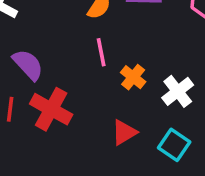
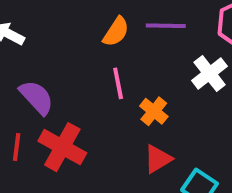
white cross: (178, 91) -> (210, 73), moved
red triangle: (124, 132) -> (158, 159), moved

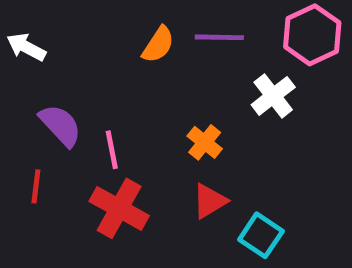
pink line: (118, 83) -> (112, 150), moved
red cross: (62, 147) -> (119, 208), moved

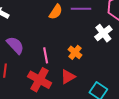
pink line: (112, 150) -> (46, 55), moved
red triangle: (210, 201) -> (68, 77), moved

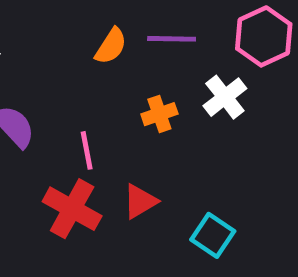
orange cross: (75, 52) -> (159, 114), moved, turned 32

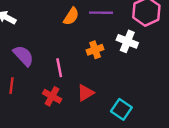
white cross: (225, 97) -> (127, 41), turned -30
red cross: (72, 209) -> (52, 96), size x0.7

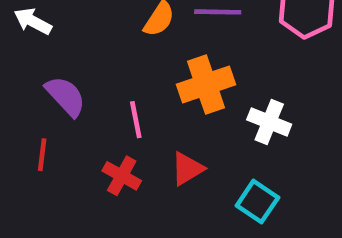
white cross: (127, 41) -> (269, 122), moved
orange cross: (95, 50) -> (206, 85), size x1.6

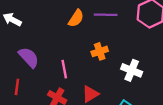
orange cross: (206, 85) -> (100, 51), size x0.6

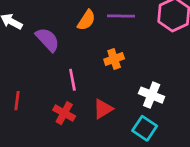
purple semicircle: (29, 57) -> (48, 40), moved
white cross: (132, 70) -> (152, 95), moved

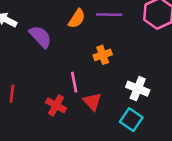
pink line: (72, 80) -> (74, 82), moved
red triangle: (103, 109) -> (92, 102), turned -42

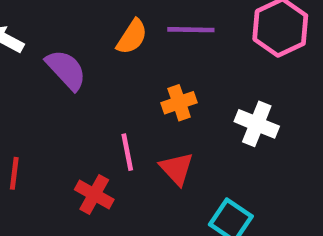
white cross: (138, 89) -> (257, 124), moved
red triangle: (92, 102) -> (177, 169), moved

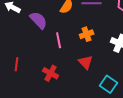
pink line: (127, 152) -> (59, 40), moved

